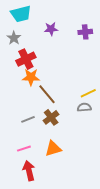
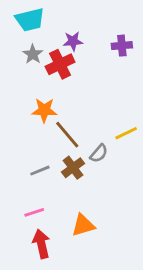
gray star: (14, 38) -> (33, 54), moved
red cross: (26, 59) -> (60, 64), moved
gray semicircle: (84, 107) -> (99, 153), moved, turned 136
orange triangle: (53, 149) -> (83, 225), moved

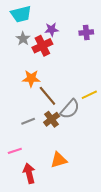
gray semicircle: (99, 153) -> (70, 109), size x1.5
pink line: (34, 212) -> (15, 151), moved

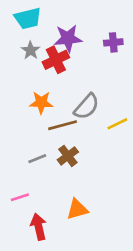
purple star: (52, 29) -> (68, 38), size x1.5
brown line: (47, 96) -> (63, 125), turned -65
gray semicircle: (70, 109) -> (87, 106), moved

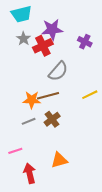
purple cross: (113, 42) -> (85, 42), moved, turned 32
orange star: (41, 102) -> (32, 100), moved
gray semicircle: (87, 106) -> (58, 71), moved

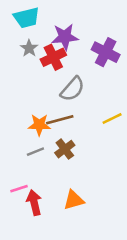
purple cross: (85, 42) -> (106, 52), size x1.5
red arrow: (30, 173) -> (34, 203), moved

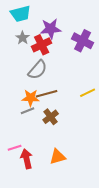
gray semicircle: (72, 89) -> (38, 70), moved
gray line: (35, 152) -> (28, 111), moved

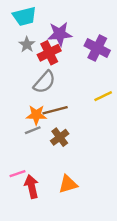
yellow line: (88, 93) -> (103, 96), moved

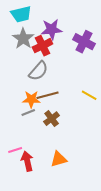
gray star: (27, 45) -> (23, 39), size x1.5
yellow line: (103, 96) -> (89, 95), moved, turned 56

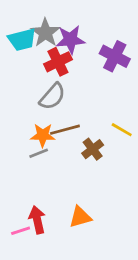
cyan trapezoid: (21, 14) -> (22, 40), moved
gray star: (23, 39) -> (46, 33), moved
brown cross: (52, 119) -> (93, 149), moved
pink line: (15, 150) -> (21, 231), moved

